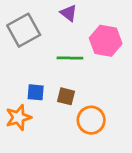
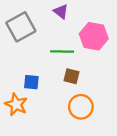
brown square: (66, 96) -> (71, 76), moved
orange star: (18, 117) -> (16, 104), turned -30

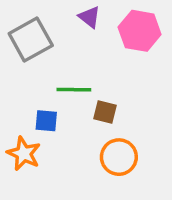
pink hexagon: (94, 36) -> (140, 31), moved
green line: (62, 52) -> (74, 90), moved

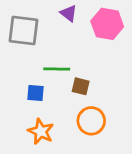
gray square: (31, 39) -> (23, 30), turned 36
orange star: (24, 154) -> (41, 131), moved

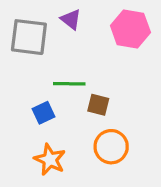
purple triangle: (69, 13) -> (71, 19), moved
blue square: (35, 93) -> (43, 113), turned -30

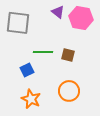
purple triangle: (71, 19) -> (58, 12), moved
brown square: (98, 105) -> (68, 55), moved

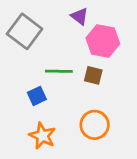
pink hexagon: (81, 18) -> (103, 41), moved
gray square: (18, 23) -> (25, 31), turned 30

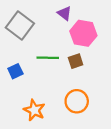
brown square: (93, 75) -> (76, 61), turned -32
blue square: (37, 96) -> (15, 71), moved

